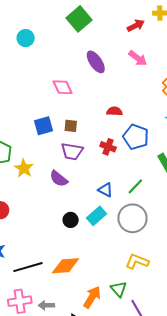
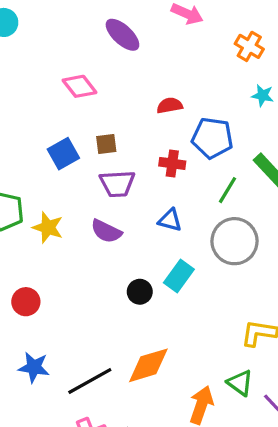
green line: (135, 186) -> (228, 190), moved
blue triangle: (105, 190) -> (170, 220), moved
gray circle: (133, 218) -> (234, 241), moved

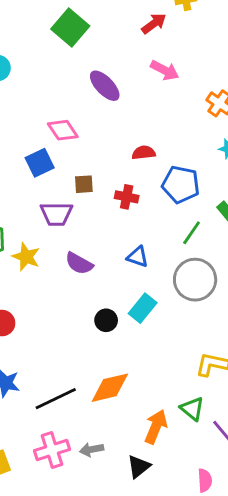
blue square: (63, 154) -> (40, 163), moved
red cross: (172, 163) -> (127, 197), moved
purple trapezoid: (117, 184) -> (56, 214), moved

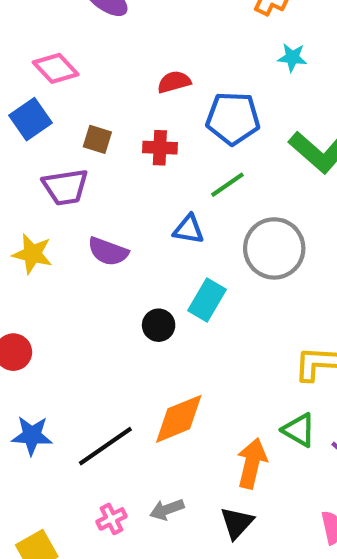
brown square: (84, 184) -> (97, 139), turned 30
green line: (192, 233) -> (227, 185), moved, turned 30
pink cross: (52, 450) -> (111, 519), size x0.6

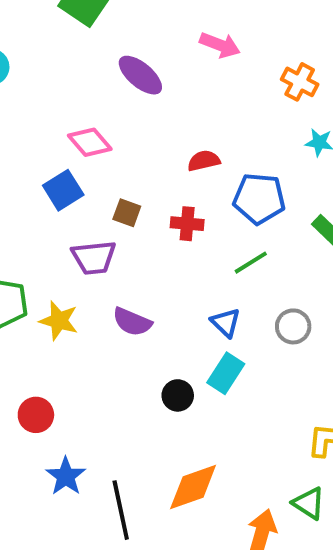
blue triangle: (189, 229) -> (226, 323), moved, turned 32
gray circle: (274, 248) -> (293, 326), size x0.6
blue star: (32, 435) -> (66, 476), moved, turned 30
black line: (105, 446) -> (121, 510), turned -70

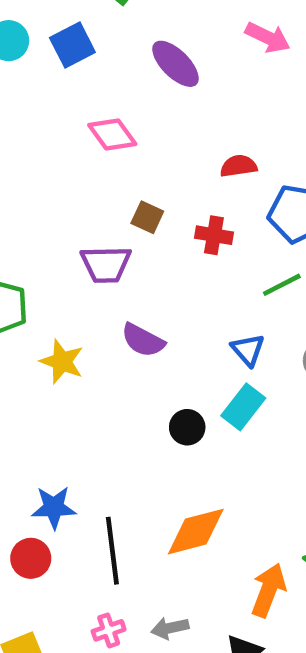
blue square: (63, 190) -> (72, 45), moved
yellow star: (59, 321) -> (62, 362), moved
red circle: (36, 415) -> (31, 558), moved
blue star: (66, 476) -> (54, 507), turned 30

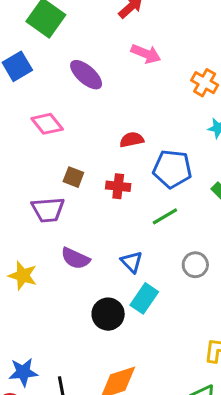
blue triangle: (248, 350) -> (132, 262), moved
black circle: (187, 427) -> (108, 314), size x1.4

